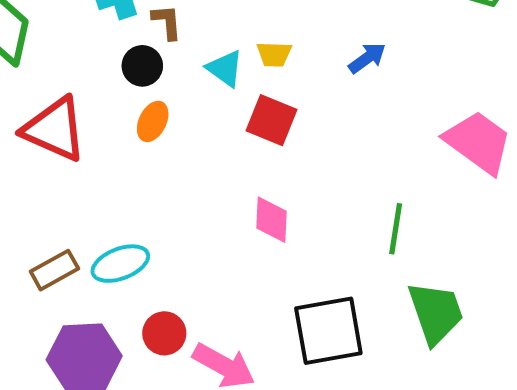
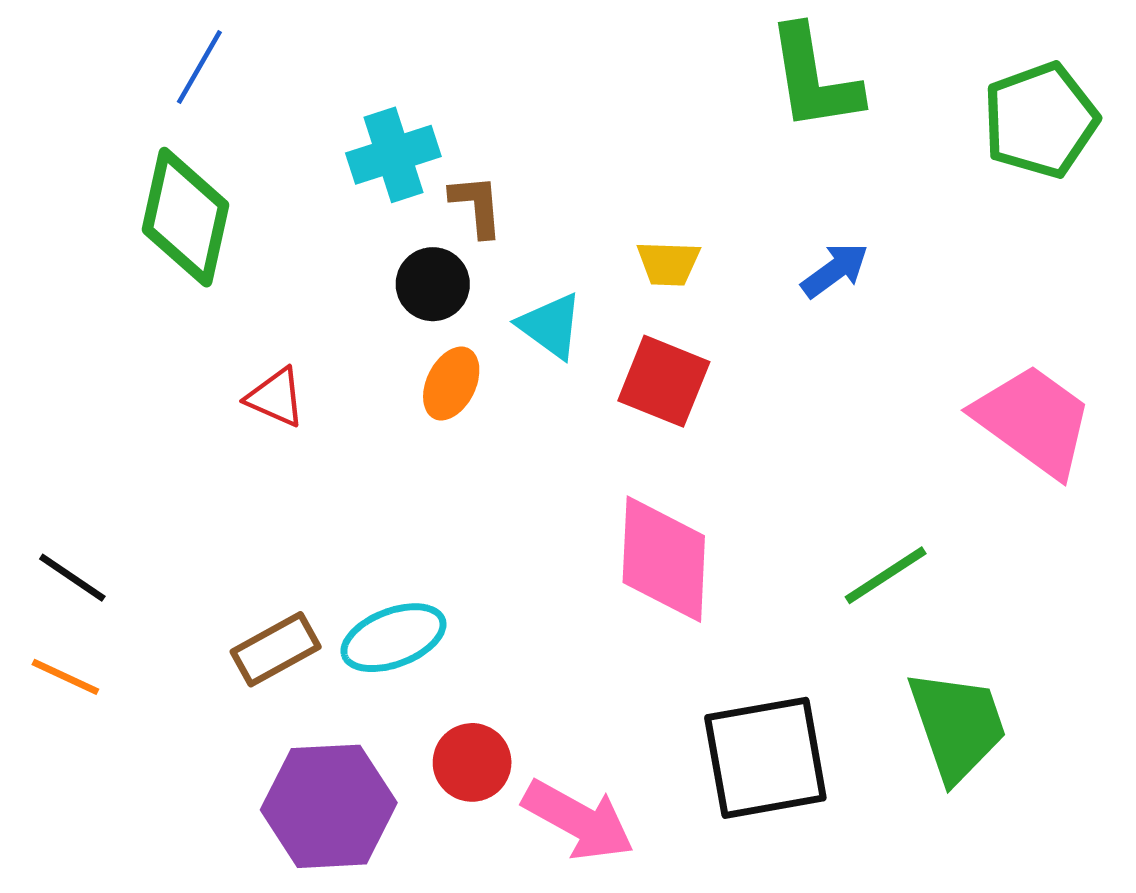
cyan triangle: (225, 68) -> (551, 326), moved
red triangle: (54, 129) -> (276, 397), size x0.5
pink diamond: (272, 220) -> (664, 559), size x1.5
green line: (396, 229) -> (886, 575), turned 48

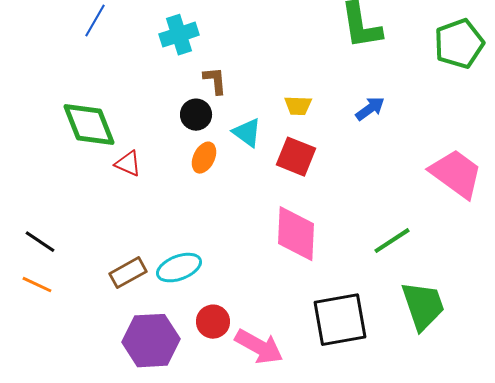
cyan cross: (393, 155) -> (179, 35), moved
green diamond: (186, 217) -> (89, 125), moved, turned -34

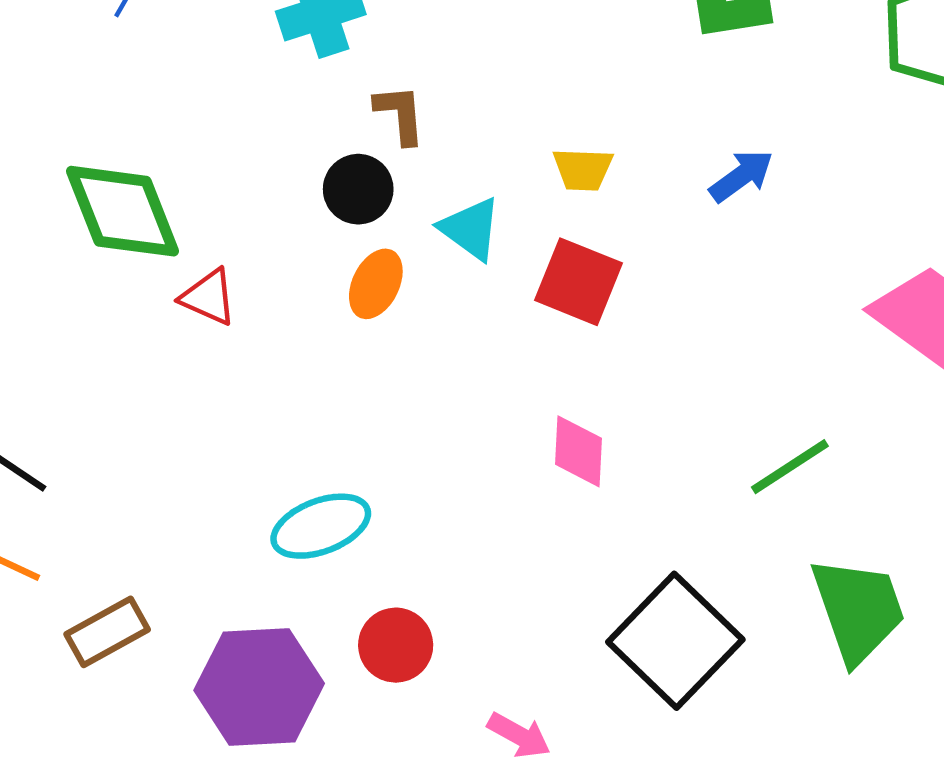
pink diamond: (296, 234) -> (578, 451), size x0.6
brown rectangle: (128, 273) -> (107, 632), moved
black square: (340, 320) -> (675, 641), turned -36
pink arrow: (259, 347) -> (519, 735), moved, size x0.6

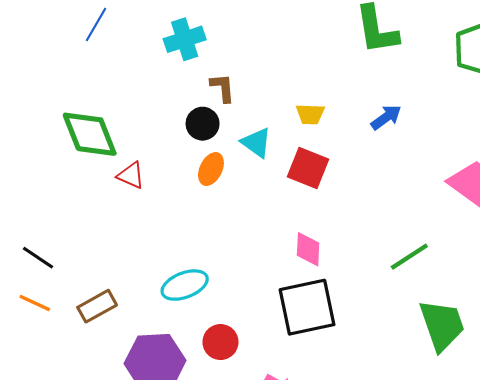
brown rectangle: (107, 632) -> (97, 306), moved
black square: (675, 641) -> (307, 307), moved, turned 34

